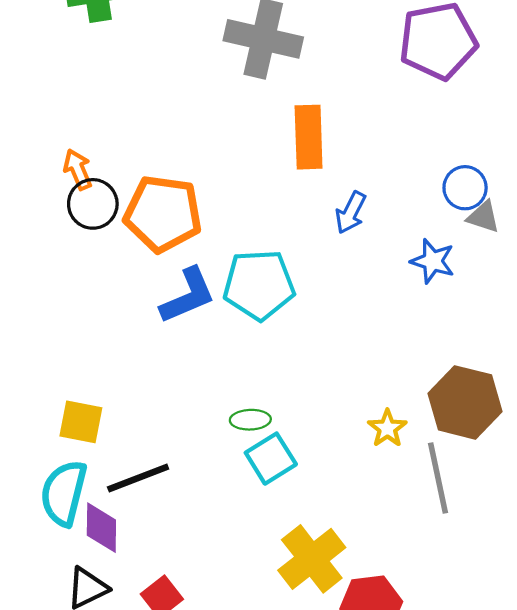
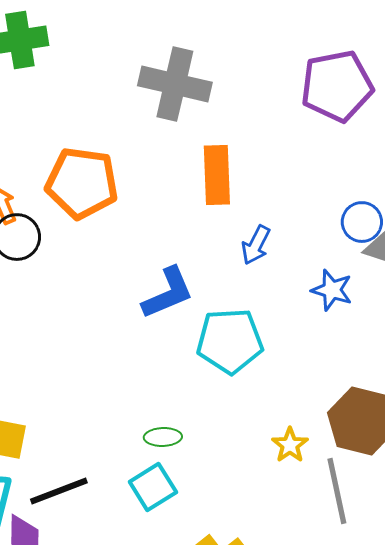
orange pentagon: (163, 214) -> (82, 183), moved
cyan pentagon: (259, 285) -> (230, 341), moved
blue L-shape: (188, 296) -> (168, 293), moved
cyan square: (271, 459) -> (153, 487), moved

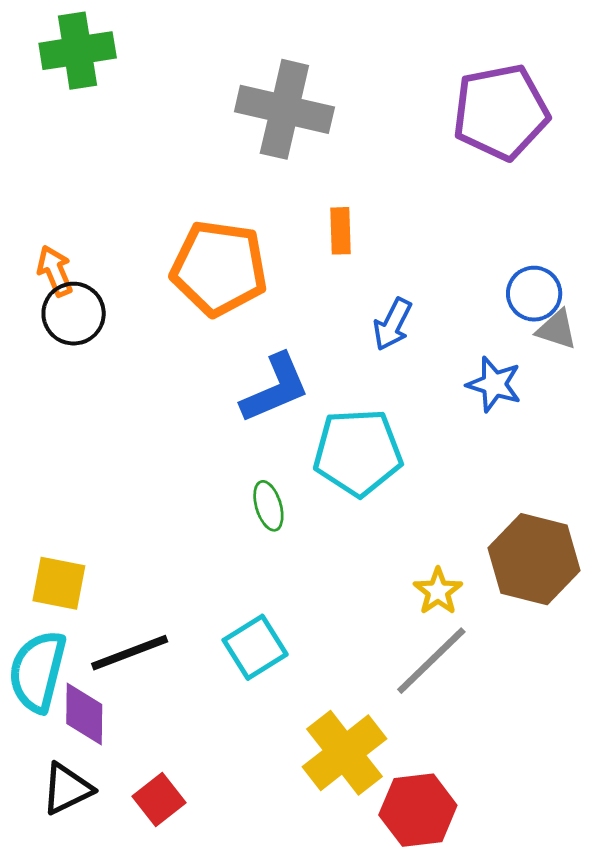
orange rectangle: (217, 175) -> (341, 231), size x0.6
orange pentagon: (82, 183) -> (219, 268), moved
green ellipse: (163, 437) -> (268, 506), moved, turned 75
gray line: (337, 491) -> (431, 661), moved, turned 58

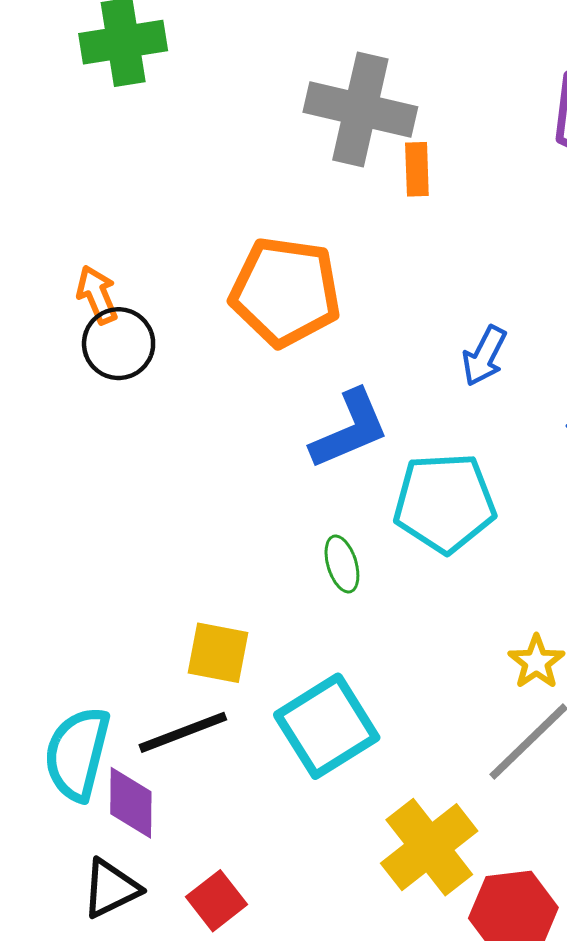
orange rectangle: (341, 231) -> (417, 169), moved
yellow square: (59, 583) -> (218, 653), moved
cyan square: (255, 647) -> (327, 726), size x1.4

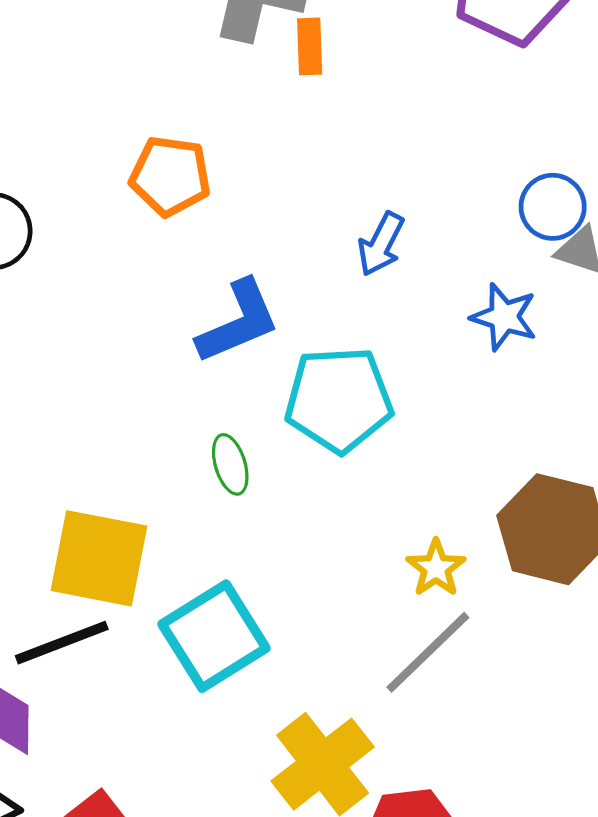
orange pentagon: (285, 292) -> (170, 176), size x0.7
yellow square: (218, 653) -> (99, 558), size x1.5

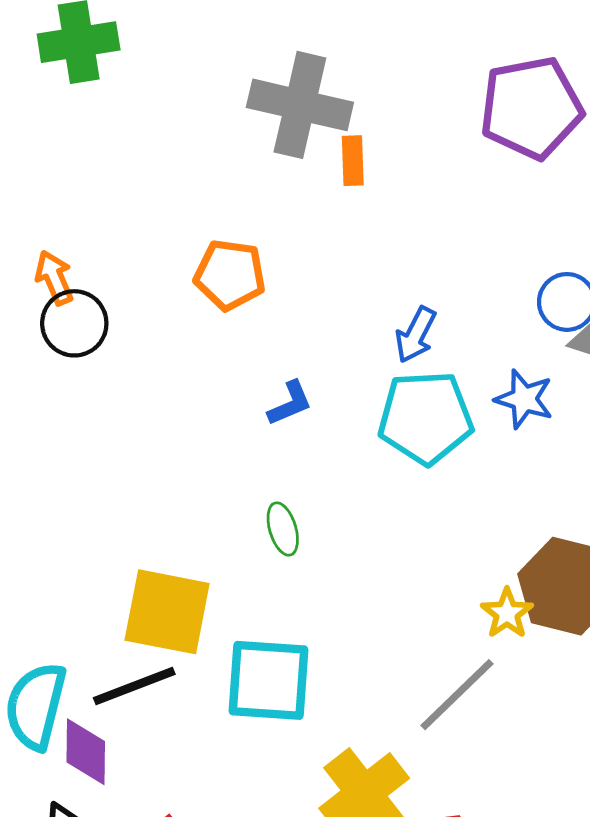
blue L-shape: (238, 322) -> (290, 403), size x0.6
cyan pentagon: (339, 400) -> (426, 418), moved
yellow star: (436, 568) -> (507, 613), moved
cyan square: (214, 636) -> (268, 680), turned 36

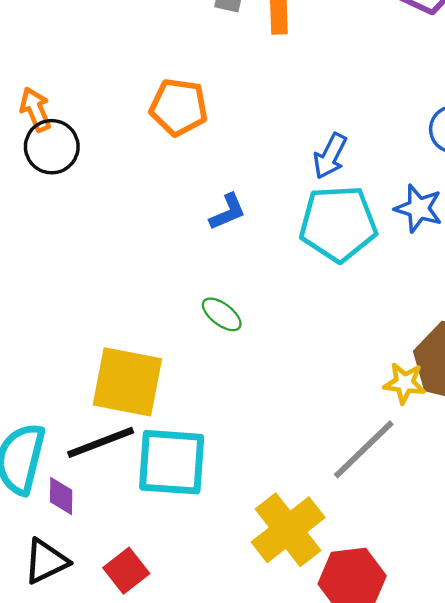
green ellipse: (283, 529) -> (222, 314), turned -36
yellow star: (507, 613) -> (405, 383), turned -30
cyan square: (268, 680) -> (172, 462), moved
purple diamond: (86, 752) -> (61, 496), size x0.7

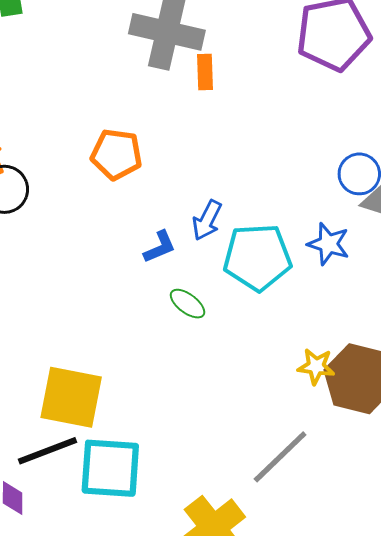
blue arrow: (330, 156) -> (207, 220), moved
green ellipse: (222, 314) -> (187, 304), moved
yellow star: (405, 383) -> (316, 366), moved

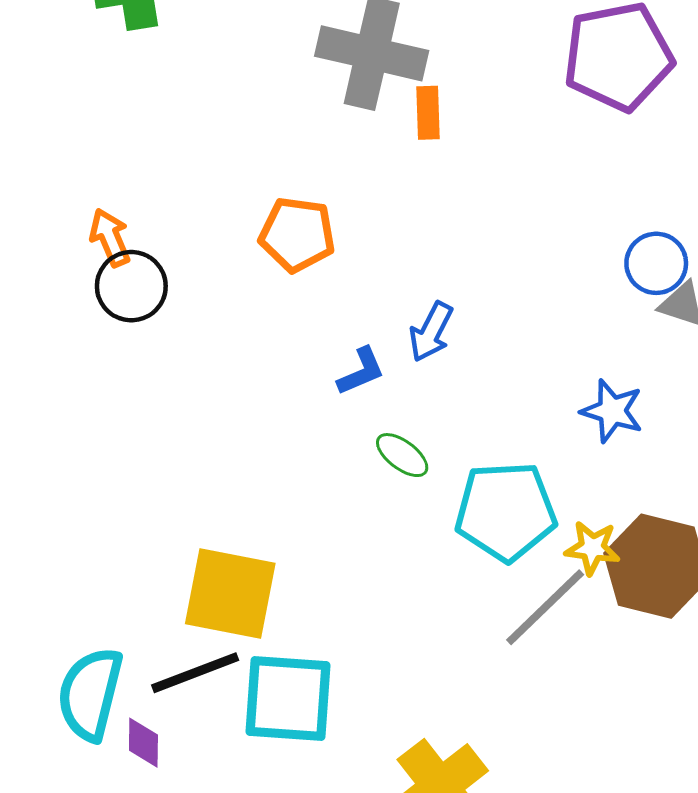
blue star: (328, 244) -> (612, 411), moved
cyan pentagon: (257, 257) -> (506, 511), moved
gray line: (280, 457) -> (545, 607), moved

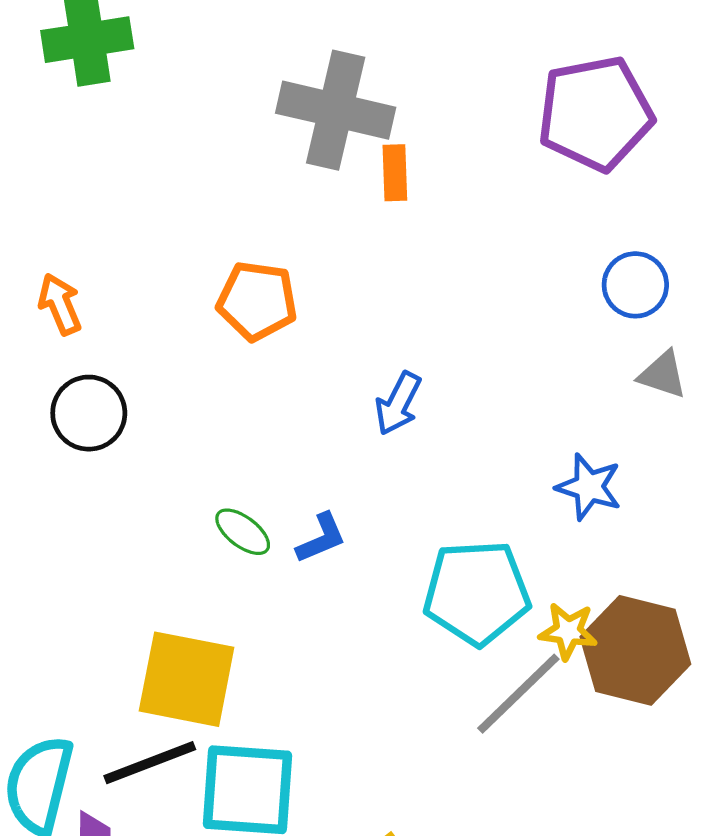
blue circle: (656, 263) -> (635, 285), moved
black circle: (131, 286) -> (89, 413), moved
blue L-shape: (361, 371) -> (321, 538), moved
green ellipse: (402, 455) -> (243, 532), moved

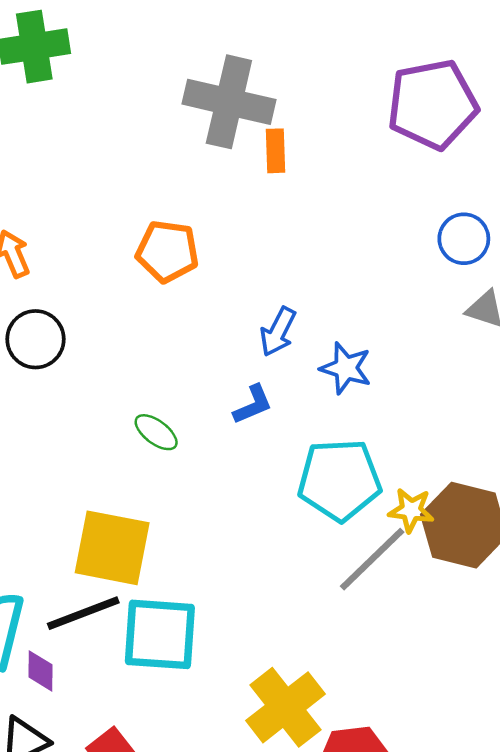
blue star: (589, 487) -> (346, 368), moved
blue L-shape: (321, 538) -> (253, 405), moved

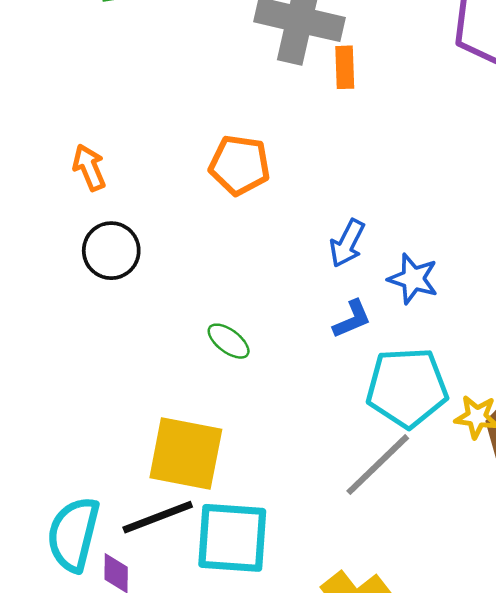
blue L-shape: (253, 405) -> (352, 319), moved
gray line: (372, 559) -> (378, 465), moved

